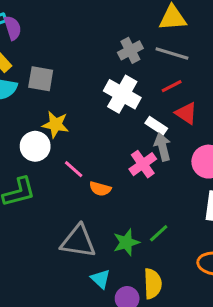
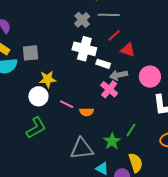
white rectangle: (156, 126) -> (103, 64), moved
gray arrow: (162, 147) -> (119, 75), turned -72

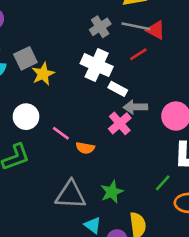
red triangle: (128, 50) -> (156, 30), moved
gray square: (31, 53) -> (25, 58), turned -30
yellow star: (48, 79) -> (43, 74), moved, turned -30
green line: (131, 130) -> (163, 183), moved

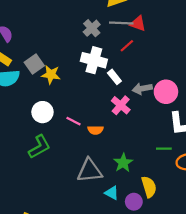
yellow star: (43, 74) -> (51, 75), turned -30
white rectangle: (118, 89) -> (114, 77), turned 32
gray arrow: (135, 107) -> (142, 89), moved
green line: (163, 183) -> (164, 149), turned 56

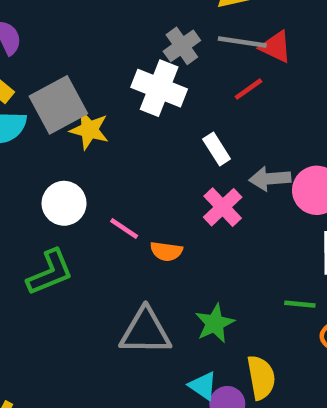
white cross: (94, 60) -> (159, 88), moved
gray square: (34, 64) -> (58, 105), size x1.4
cyan triangle: (112, 193) -> (203, 386), moved

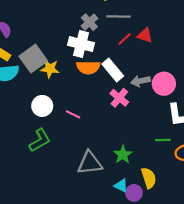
red triangle: (276, 47) -> (145, 35), moved
white rectangle: (217, 149) -> (113, 70), size x1.5
orange semicircle: (166, 251) -> (88, 67), moved, size x1.5

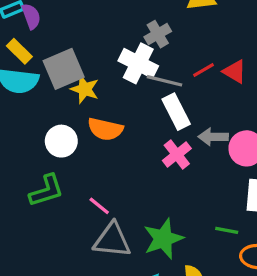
gray line: (118, 17) -> (165, 81), moved
orange semicircle: (88, 67) -> (105, 129), moved
pink line: (73, 114) -> (99, 206), moved
green star: (123, 155) -> (163, 239), size x1.4

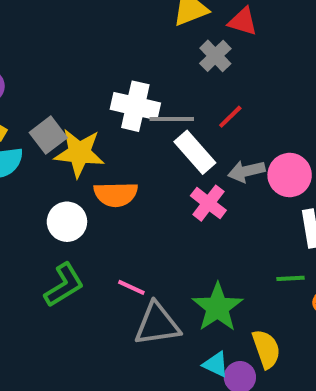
gray cross: (158, 34) -> (215, 56), moved
gray square: (64, 69) -> (48, 135), size x0.7
red line: (203, 70) -> (230, 117), moved
red triangle: (235, 71) -> (243, 21), moved
yellow star: (85, 89) -> (79, 153), size x1.4

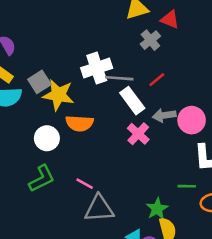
white cross: (135, 106) -> (97, 68), turned -36
green star: (218, 307) -> (157, 209), moved, size x0.7

